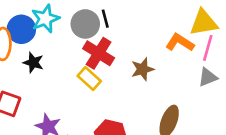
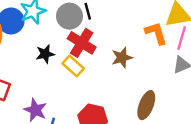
orange L-shape: (180, 43) -> (156, 33), turned 40
black star: (33, 63) -> (45, 54), moved, turned -30

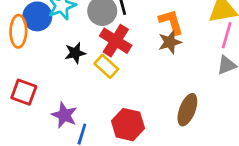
orange L-shape: (156, 33) -> (171, 22), moved
brown star: (122, 58) -> (170, 42), moved

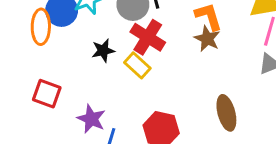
brown star: (170, 42) -> (207, 39), turned -30
brown ellipse: (187, 110) -> (226, 113), turned -36

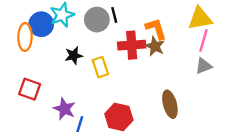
red cross: (148, 37) -> (132, 45), moved, turned -36
yellow rectangle: (137, 65) -> (100, 67), turned 30

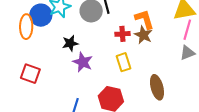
red cross: (132, 45) -> (122, 34), size x0.6
yellow rectangle: (100, 67) -> (123, 62), moved
purple star: (64, 109) -> (83, 62), moved

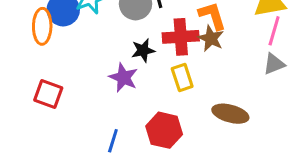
red cross: (122, 34) -> (181, 37), size x1.6
black star: (70, 43) -> (143, 50), moved
brown ellipse: (157, 87) -> (230, 114), turned -60

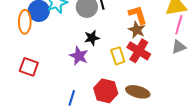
red cross: (181, 37) -> (139, 51), moved, turned 35
brown ellipse: (230, 114) -> (138, 92), moved

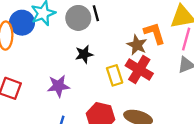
orange L-shape: (138, 15) -> (154, 33), moved
purple star: (79, 56) -> (58, 86), moved, turned -30

